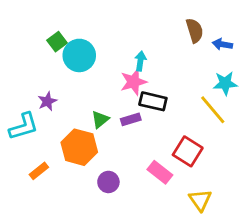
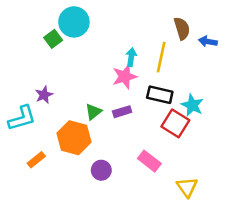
cyan circle: (79, 55) -> (74, 22), moved
cyan star: (225, 83) -> (192, 105), moved, turned 30
black rectangle: (153, 101) -> (160, 95), moved
yellow line: (213, 110) -> (161, 57), moved, turned 52
red square: (188, 151) -> (175, 123), moved

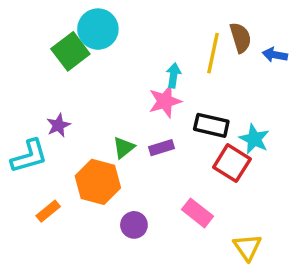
green square: (53, 39) -> (70, 51), size x1.5
yellow line: (161, 57) -> (213, 53), moved

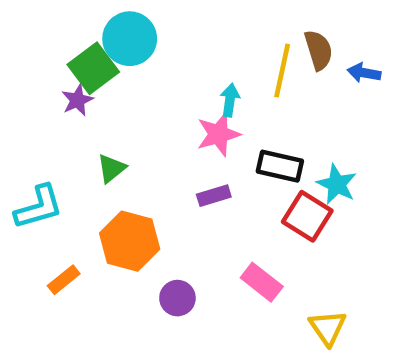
purple star: (58, 125) -> (77, 100), moved
green triangle: (124, 148) -> (111, 168), moved

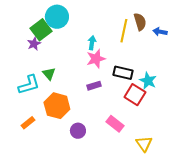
cyan arrow: (230, 100) -> (92, 43), moved
green triangle: (111, 168) -> (49, 74), turned -32
cyan L-shape: (39, 207) -> (29, 85), moved

